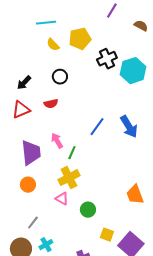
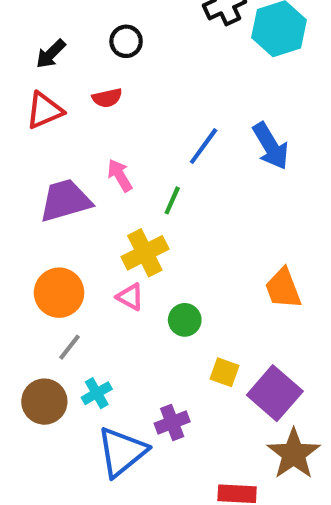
purple trapezoid: (31, 153) -> (65, 200), turned -100
green line: (72, 153) -> (172, 200), moved
orange circle: (28, 185) -> (59, 293), moved, size x1.5

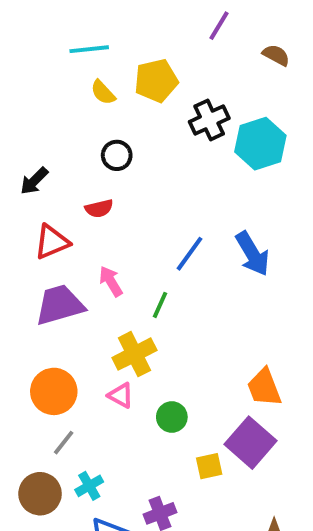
black arrow: (51, 54) -> (34, 181), moved
red triangle: (44, 110) -> (52, 242), moved
yellow square: (225, 372) -> (209, 466), turned -32
purple square: (275, 393) -> (250, 443), moved

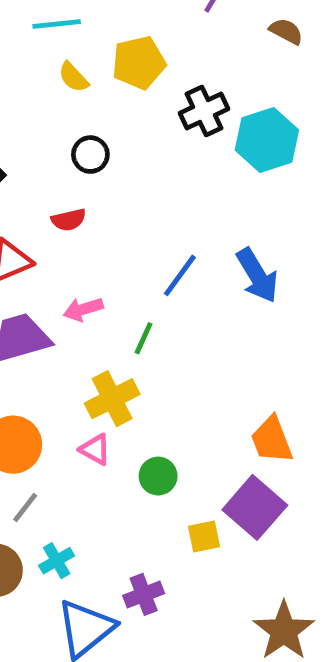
pink arrow: (111, 281) -> (83, 309), turned -76

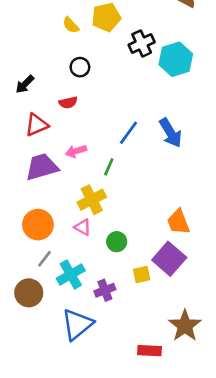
cyan cross: (57, 561) -> (71, 274), moved, size x1.5
purple cross: (144, 594) -> (105, 290), moved

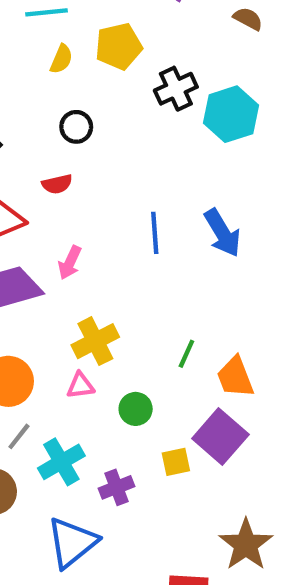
yellow semicircle: (71, 25) -> (61, 59), turned -114
blue line: (128, 133) -> (155, 233), turned -40
pink arrow: (76, 151) -> (70, 263), turned -48
green line: (109, 167) -> (186, 354), moved
pink triangle: (83, 227) -> (80, 386), turned -36

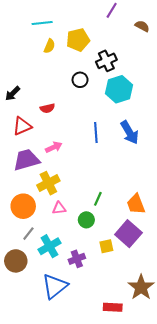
cyan hexagon: (231, 114) -> (119, 89), moved
black circle: (76, 127) -> (80, 80), moved
pink arrow: (70, 263) -> (54, 147), turned -140
yellow cross: (95, 341) -> (48, 183), moved
green line: (186, 354) -> (98, 199), moved

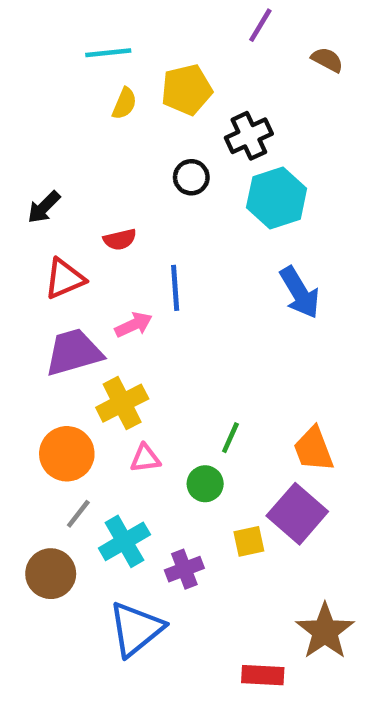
blue line: (96, 132) -> (175, 288), moved

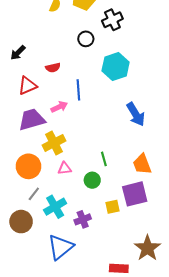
cyan hexagon: (277, 198) -> (116, 67), moved
blue arrow: (300, 292) -> (136, 114), moved
green line: (230, 438) -> (104, 159), turned -40
purple square: (297, 514) -> (135, 194), turned 35

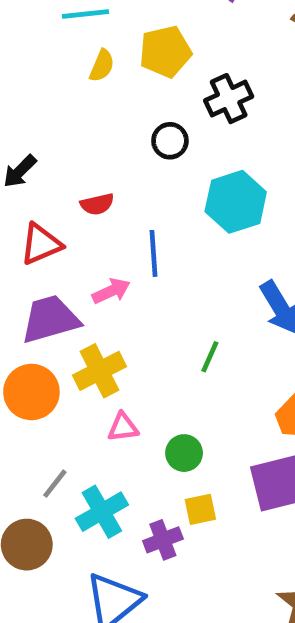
green line: (104, 159) -> (210, 357), moved, turned 40
orange circle: (28, 166) -> (31, 392), moved
yellow square: (112, 207) -> (200, 509), moved

